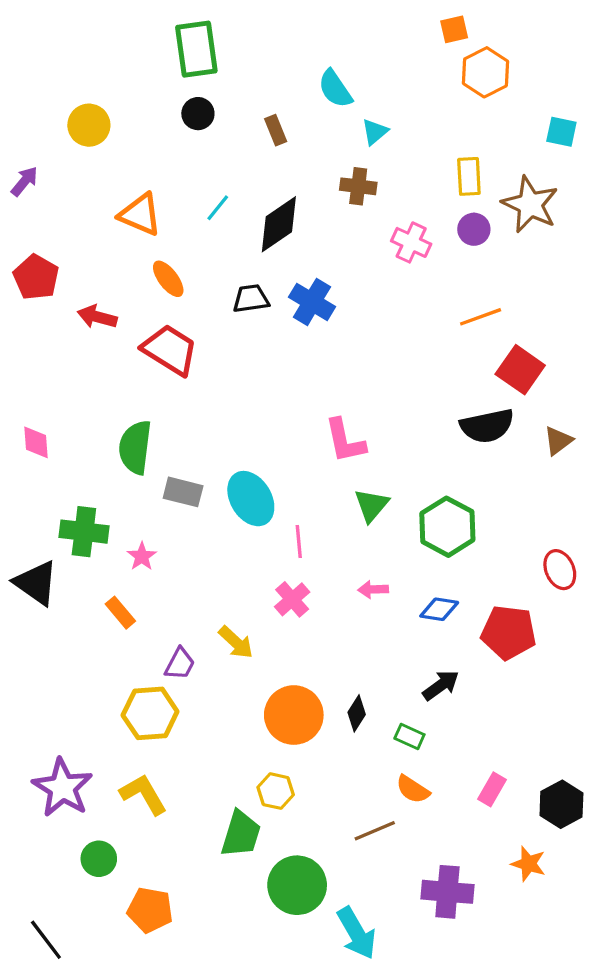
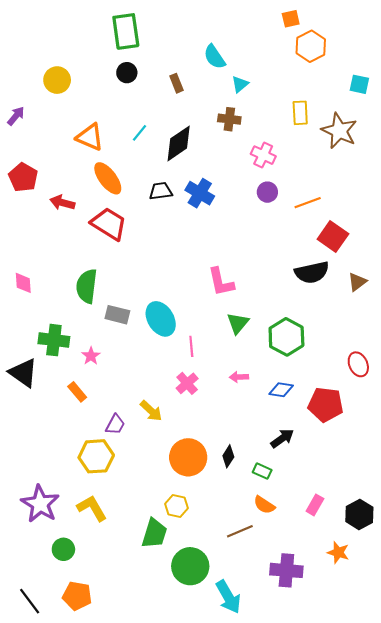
purple circle: (474, 229) -> (267, 192), moved
orange ellipse: (168, 279) -> (108, 178), size x1.4
orange pentagon: (150, 910) -> (77, 596), moved

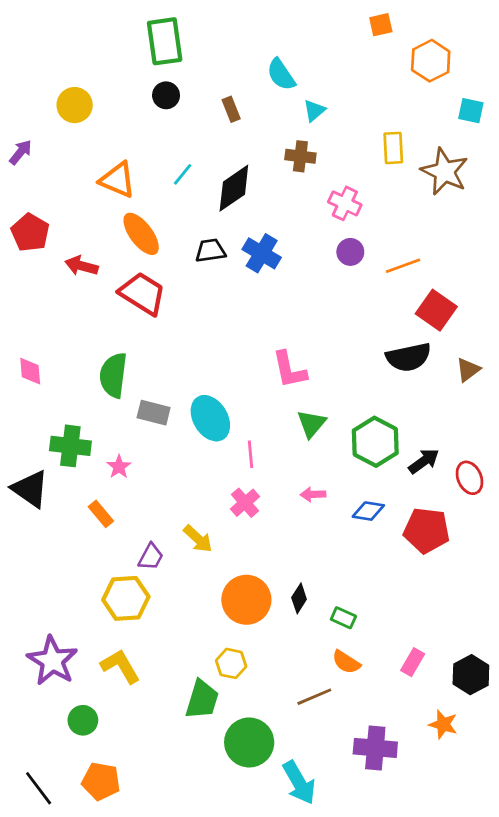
orange hexagon: (311, 46) -> (431, 61), moved
black arrow: (282, 438) -> (424, 461), moved

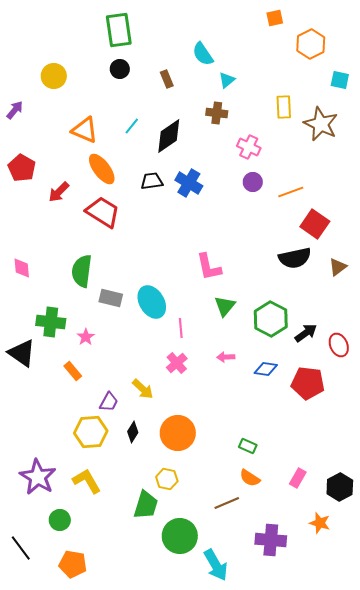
red arrow: (81, 266) -> (59, 192), turned -60
black diamond: (299, 598) -> (133, 432), moved
black line: (39, 788) -> (21, 548), moved

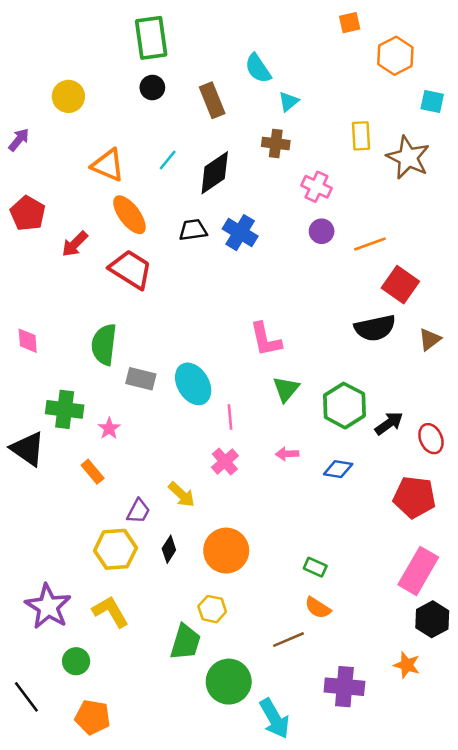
brown rectangle: (167, 79) -> (212, 100), size x1.5
red pentagon: (308, 383) -> (414, 497), moved
pink rectangle: (298, 478) -> (418, 571), moved, size x1.8

